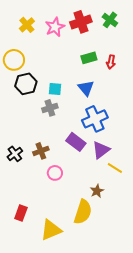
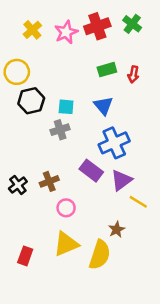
yellow triangle: (51, 230) -> (66, 244), moved

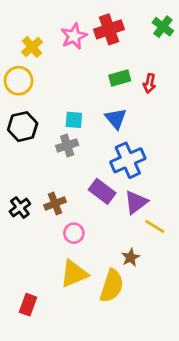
green cross: (132, 24) -> (163, 27), moved
yellow cross: (32, 30) -> (32, 47), moved
black hexagon: (31, 101) -> (23, 127), moved
red rectangle: (25, 256) -> (28, 305), moved

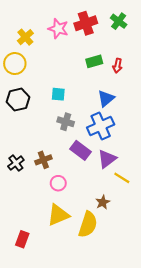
green cross: (163, 27) -> (119, 21), moved
pink star: (74, 36) -> (58, 29), turned -30
blue triangle: (116, 118) -> (106, 98), moved, turned 30
gray cross: (67, 145) -> (66, 122), moved, turned 35

